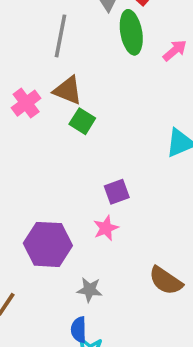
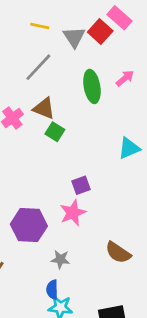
green ellipse: (131, 32) -> (92, 86), moved
gray line: (61, 36) -> (38, 67), turned 32
pink star: (106, 228) -> (73, 213), size x1.4

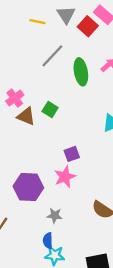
gray triangle: (74, 37) -> (66, 15), moved
gray line: (38, 67) -> (52, 56), moved
brown triangle: (44, 108) -> (26, 116), moved

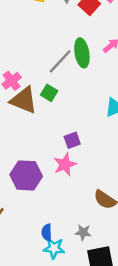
gray line: (52, 56) -> (60, 61), moved
brown triangle: (26, 116) -> (24, 100), size x1.4
gray star: (55, 215) -> (83, 232), moved

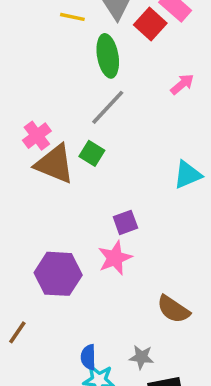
green ellipse: (82, 53) -> (108, 56), moved

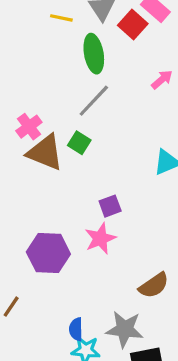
brown semicircle: (173, 309) -> (154, 285), turned -68
gray star: (141, 357) -> (125, 329), size x1.6

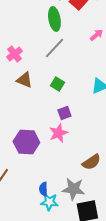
pink cross: (29, 127) -> (14, 54), moved
green square: (79, 143) -> (57, 84), moved
brown triangle: (45, 153) -> (24, 80), size x0.7

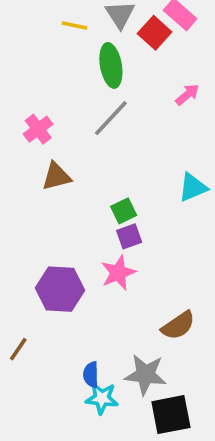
brown triangle: (24, 80) -> (56, 176), turned -36
green square: (57, 84) -> (124, 211), moved, turned 32

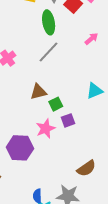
brown triangle: (56, 176) -> (38, 92), moved
purple square: (129, 236) -> (68, 120), moved
pink star: (118, 273) -> (46, 129), moved

